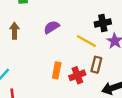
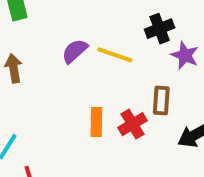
yellow line: (86, 41) -> (115, 55), moved

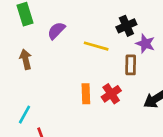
purple semicircle: (75, 51) -> (56, 31), moved
brown rectangle: (161, 101) -> (131, 65), moved

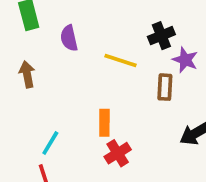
purple semicircle: (56, 31) -> (69, 38), turned -60
red cross: (111, 94) -> (118, 153), moved
cyan line: (25, 115) -> (50, 143), moved

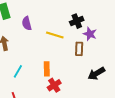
cyan line: (50, 143) -> (18, 71), moved

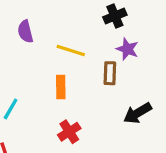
black cross: (77, 21) -> (115, 16), moved
orange rectangle: (47, 69) -> (61, 87), moved

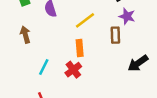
yellow line: (71, 50) -> (85, 20), turned -50
red cross: (69, 132) -> (73, 70), moved

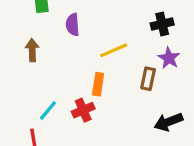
cyan line: (44, 67) -> (48, 110), moved

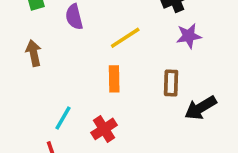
purple star: (169, 58) -> (189, 36), turned -30
brown rectangle: (148, 79) -> (171, 83), moved
red cross: (83, 110) -> (104, 129), moved

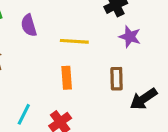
purple star: (189, 36) -> (130, 37), turned 30
yellow line: (125, 38) -> (74, 41), turned 40

